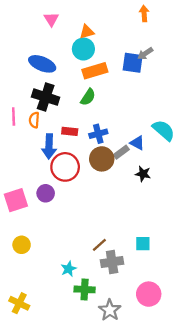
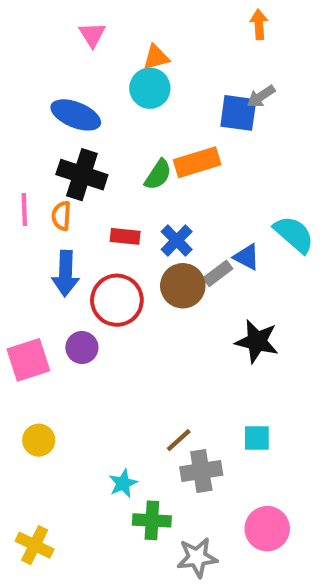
orange rectangle: (95, 71) -> (197, 162), moved
blue cross: (98, 134) -> (177, 240), turned -30
blue arrow: (49, 146) -> (65, 273), moved
black star: (143, 174) -> (257, 341), moved, size x1.5
gray star: (110, 310) -> (197, 557), turned 30

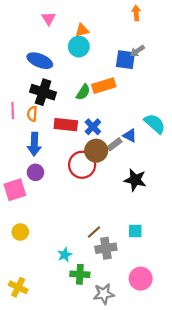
red rectangle: (125, 236) -> (66, 125), size x1.5
red circle: (117, 300) -> (82, 165), moved
purple circle: (82, 348) -> (35, 172), moved

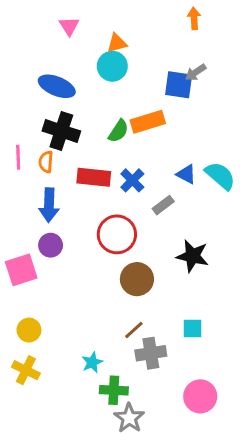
blue triangle: (130, 135) -> (186, 174), moved
brown circle: (96, 151) -> (137, 279), moved
yellow cross: (18, 287) -> (26, 370), moved
gray star: (104, 294) -> (129, 418), moved, turned -30

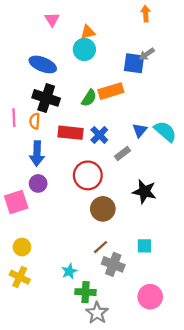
blue triangle: (186, 174) -> (140, 130), turned 42
gray cross: (151, 353) -> (113, 264), turned 30

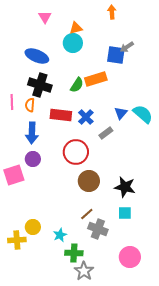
orange arrow: (146, 14) -> (112, 12), moved
black star: (144, 192) -> (125, 187), moved
yellow circle: (22, 247) -> (33, 227), moved
yellow cross: (20, 277) -> (17, 240), turned -30

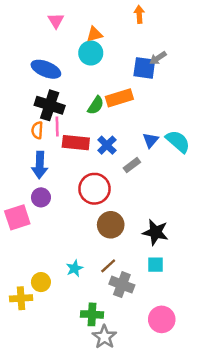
pink line: (12, 102) -> (57, 126), moved
cyan star: (60, 235) -> (75, 268), moved

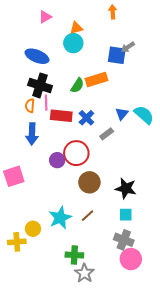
pink triangle: (56, 21) -> (45, 17), turned 32
purple circle: (41, 197) -> (57, 160), moved
cyan star: (75, 268) -> (60, 218), size x1.6
gray cross: (122, 285) -> (124, 240), moved

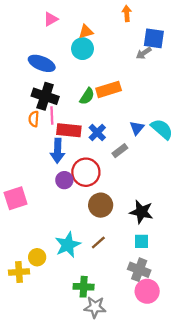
blue square: (117, 55) -> (154, 38), moved
blue arrow: (32, 134) -> (58, 151), moved
gray star: (84, 273) -> (95, 307), turned -30

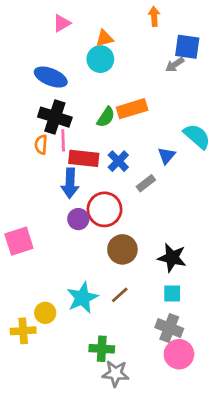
cyan semicircle: (162, 129) -> (197, 136), moved

